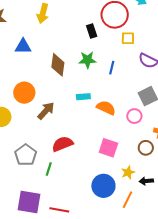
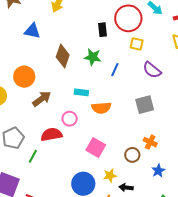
orange semicircle: (106, 108) -> (101, 108), turned 138
pink circle: (134, 116) -> (70, 119), moved

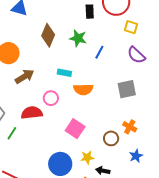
yellow square: (137, 44) -> (131, 27), moved

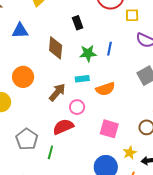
black rectangle: (90, 12) -> (78, 23), moved
green star: (78, 38) -> (88, 53), moved
brown arrow: (24, 76) -> (57, 92), moved

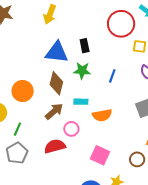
blue triangle: (20, 31) -> (57, 52), moved, size x1.4
brown diamond: (56, 48) -> (56, 83), moved
green star: (88, 53) -> (82, 71), moved
green line: (50, 152) -> (17, 129), moved

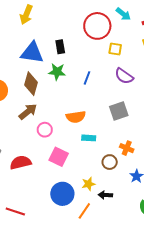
cyan rectangle: (81, 102) -> (89, 138), moved
red semicircle: (55, 146) -> (21, 163), moved
pink square: (100, 155) -> (59, 157), moved

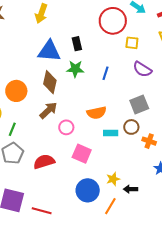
brown circle: (110, 162) -> (131, 127), moved

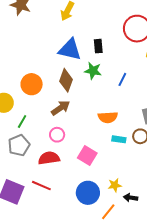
pink circle: (66, 127) -> (57, 135), moved
red line: (42, 211) -> (41, 186), moved

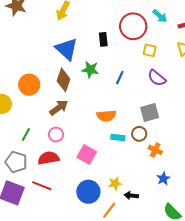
black rectangle: (98, 46) -> (103, 39), moved
blue triangle: (70, 50) -> (67, 49), turned 30
green line: (22, 122) -> (26, 135), moved
gray pentagon: (19, 145) -> (16, 162), moved, turned -30

